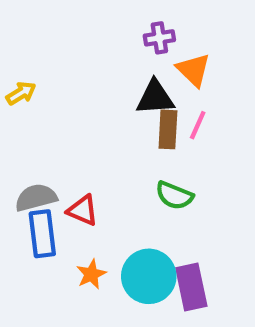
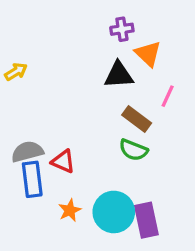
pink line: (198, 125) -> (168, 96), moved
brown rectangle: (168, 129) -> (137, 119), moved, turned -56

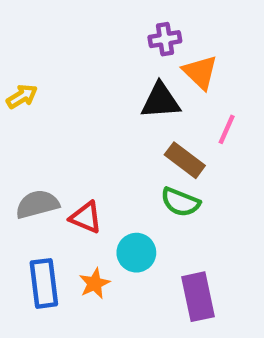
blue rectangle: (32, 179) -> (44, 283), moved
cyan circle: (114, 212) -> (136, 253), moved, size x0.7

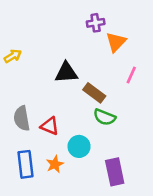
orange triangle: (200, 72) -> (116, 42), turned 30
black triangle: (161, 101) -> (66, 73), moved
brown rectangle: (185, 160) -> (94, 93), moved
gray semicircle: (37, 204) -> (22, 118), turned -85

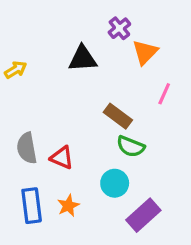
purple cross: (96, 23) -> (119, 28), turned -30
black triangle: (66, 73) -> (83, 59), moved
cyan circle: (79, 146) -> (115, 183), moved
purple rectangle: (115, 172) -> (143, 215), turned 60

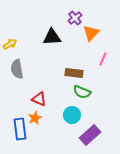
brown rectangle: (118, 116) -> (74, 73), turned -30
gray semicircle: (27, 148) -> (17, 69), moved
orange star: (68, 206) -> (35, 118), moved

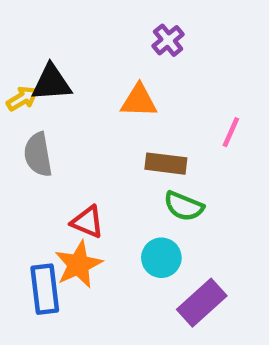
orange triangle: (91, 33) -> (139, 101), moved, turned 48
black triangle: (52, 37) -> (51, 83), moved
orange star: (35, 118) -> (78, 264), size x1.5

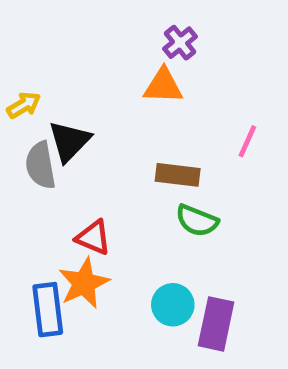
black triangle: (51, 83) -> (69, 141), moved, turned -42
orange triangle: (139, 101) -> (163, 86), moved
cyan circle: (161, 258) -> (173, 305), moved
purple rectangle: (202, 303) -> (216, 324), turned -36

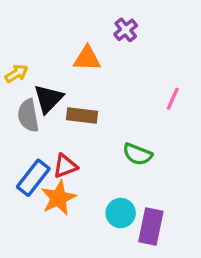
orange triangle: (163, 86) -> (87, 58), moved
brown rectangle: (178, 175) -> (82, 116), moved
red triangle: (93, 237) -> (65, 166), turned -44
blue rectangle: (48, 310) -> (33, 178), moved, turned 45

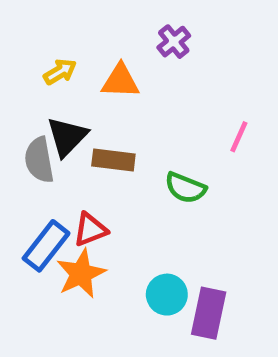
yellow arrow: (16, 74) -> (60, 72), moved
green semicircle: (137, 154) -> (185, 188), moved

